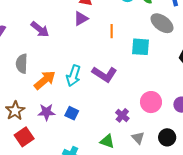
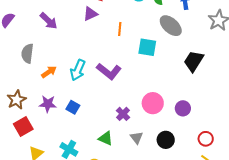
orange arrow: (45, 80) -> (49, 72), size x0.7

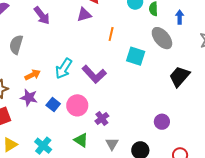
orange arrow: (49, 72) -> (33, 75), moved
pink circle: (153, 103) -> (77, 105), moved

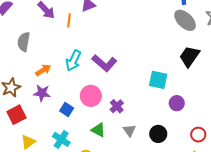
orange line: (111, 34) -> (69, 21), moved
gray ellipse: (162, 38) -> (185, 20), moved
cyan square: (136, 56) -> (158, 80), moved
blue square: (53, 105) -> (67, 109), moved

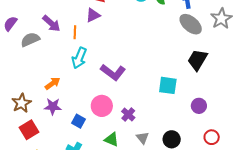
gray semicircle: (24, 42) -> (30, 40), moved, turned 60
cyan arrow: (73, 61) -> (79, 58), moved
purple circle: (177, 103) -> (199, 106), moved

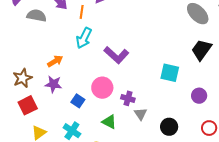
gray semicircle: (30, 40) -> (37, 16), turned 30
purple cross: (128, 115) -> (128, 98), turned -32
gray triangle: (143, 138) -> (140, 114), moved

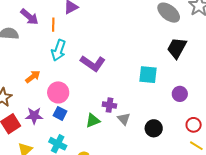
purple star: (53, 84) -> (34, 116), moved
pink circle: (102, 88) -> (58, 92), moved
green triangle: (109, 122) -> (93, 121), moved, turned -42

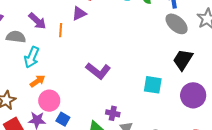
cyan arrow: (59, 50) -> (32, 57), moved
pink circle: (58, 92) -> (49, 101), moved
purple circle: (180, 94) -> (193, 95), moved, size x1.6

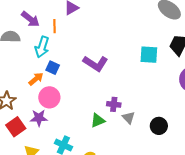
cyan arrow: (32, 57) -> (42, 47), moved
cyan square: (153, 85) -> (149, 55), moved
blue square: (63, 119) -> (53, 68), moved

